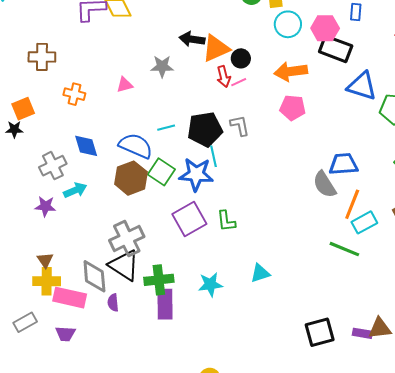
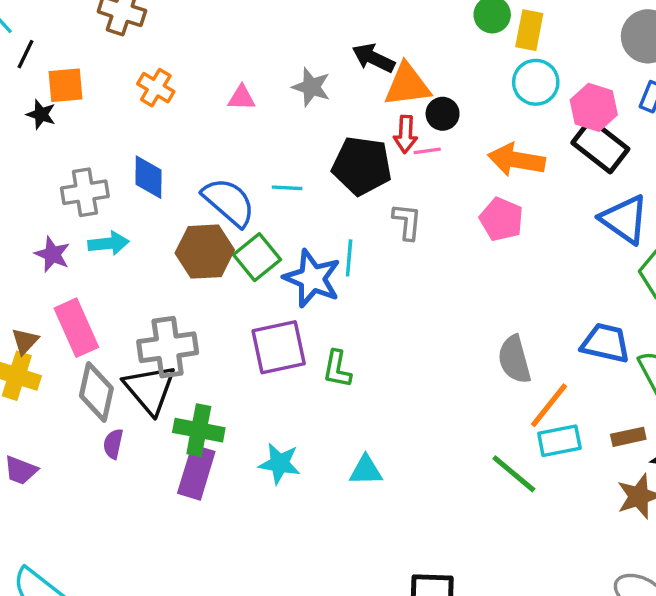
black pentagon: (205, 129) -> (362, 166), moved
blue trapezoid: (343, 164) -> (605, 343), moved
pink rectangle: (70, 298) -> (76, 328), moved, turned 36

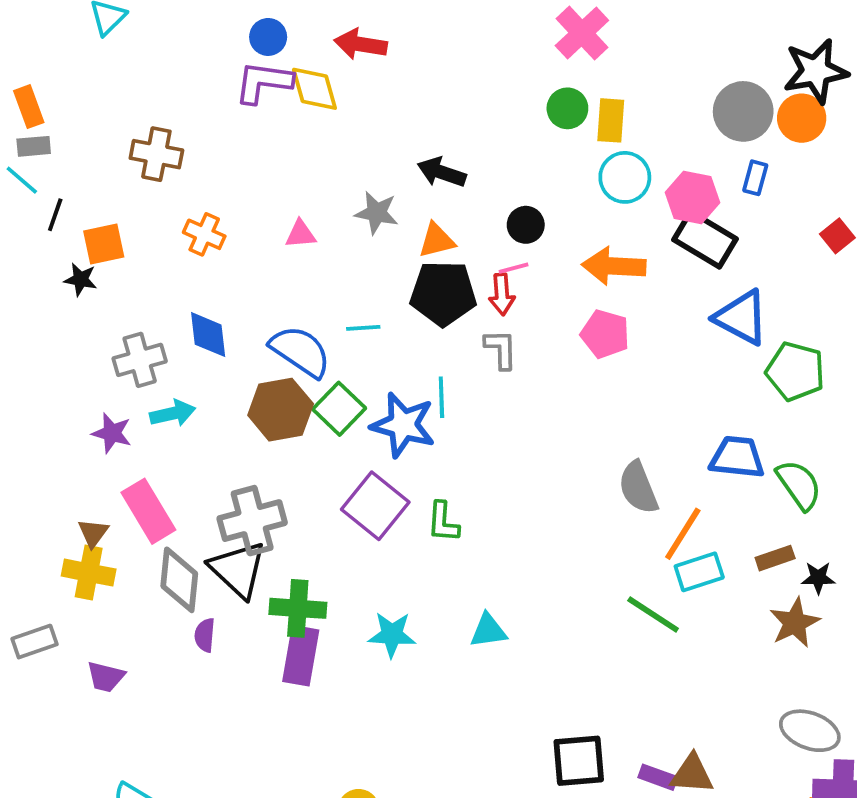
orange triangle: (407, 85) -> (437, 240), moved, size x0.7
red arrow: (406, 134) -> (502, 294), moved
purple square: (279, 347) -> (375, 506), turned -32

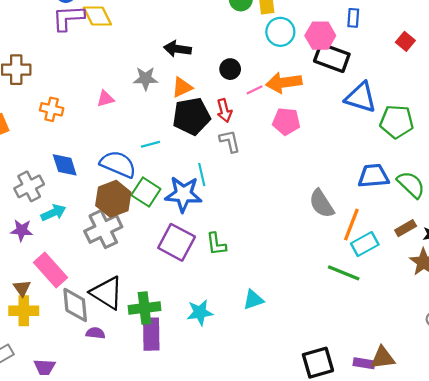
pink line: (514, 268) -> (255, 90), moved
gray cross: (252, 521) -> (103, 229), moved
purple semicircle: (205, 635) -> (95, 333), turned 102

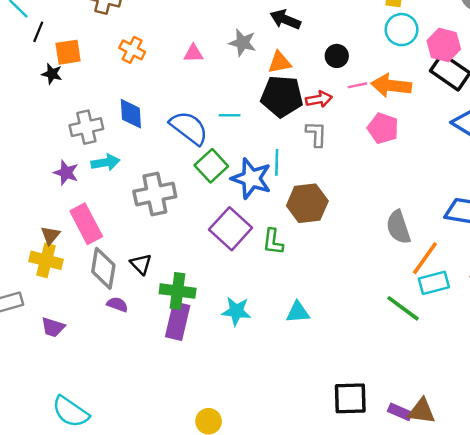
red arrow: (224, 110) -> (319, 99), turned -100
brown hexagon: (113, 199) -> (307, 203), moved
black triangle: (107, 293) -> (141, 264), size x0.6

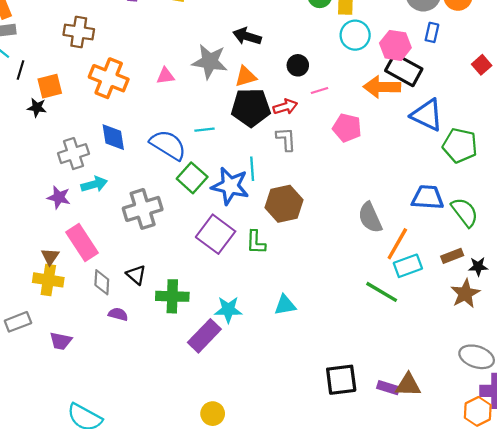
gray star: (242, 43) -> (210, 62), size x1.4
orange cross: (132, 50) -> (109, 78), size x1.6
orange arrow: (391, 85) -> (382, 87), moved
gray diamond: (103, 268) -> (102, 282), size x0.7
purple rectangle: (178, 321) -> (204, 336), moved, turned 36

